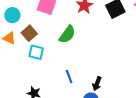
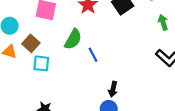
blue line: (69, 76) -> (93, 55), moved

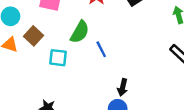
cyan square: (41, 63) -> (58, 58), moved

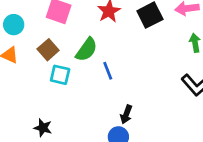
brown square: (34, 36) -> (48, 50), moved

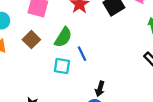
cyan square: (60, 75) -> (62, 66), moved

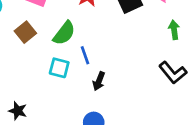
black arrow: (100, 89) -> (99, 81), moved

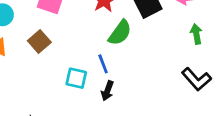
green semicircle: (64, 33) -> (120, 33), moved
black arrow: (99, 81) -> (107, 91), moved

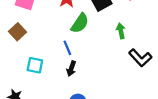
green arrow: (196, 34) -> (121, 31), moved
cyan square: (76, 78) -> (35, 65), moved

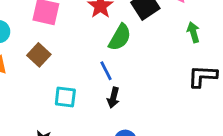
green arrow: (121, 31) -> (193, 32), moved
black L-shape: (140, 58) -> (202, 76), turned 140

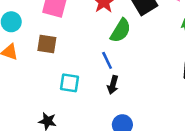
brown square: (39, 55) -> (47, 44), turned -36

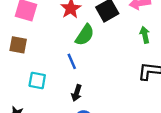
black arrow: (113, 85) -> (77, 93), moved

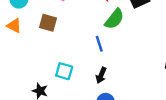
cyan square: (37, 80) -> (64, 71), moved

